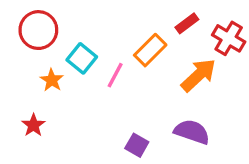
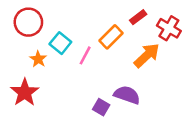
red star: (33, 125) -> (25, 92), size x1.6
purple semicircle: (192, 132) -> (127, 95), moved

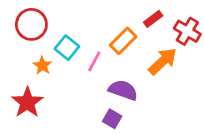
purple semicircle: (127, 95) -> (123, 90), moved

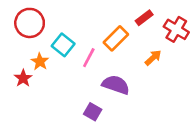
orange arrow: (163, 61) -> (153, 58), size x0.6
red star: (27, 102) -> (23, 78), moved, size x0.6
purple square: (112, 119) -> (93, 112), moved

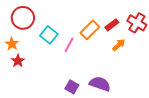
red rectangle: (144, 18) -> (112, 25), moved
orange star: (40, 62) -> (12, 44), moved
purple semicircle: (116, 85) -> (100, 84), moved

